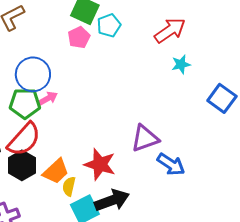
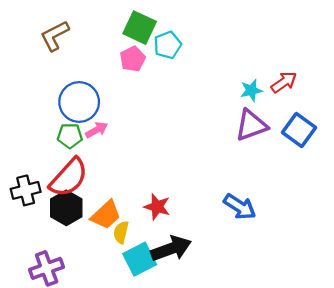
red arrow: (170, 30) -> (284, 82), moved, size x0.7
green pentagon: (25, 103) -> (70, 136), size x0.7
purple triangle: (145, 138) -> (251, 125), moved
red star: (100, 164) -> (157, 207), size x0.7

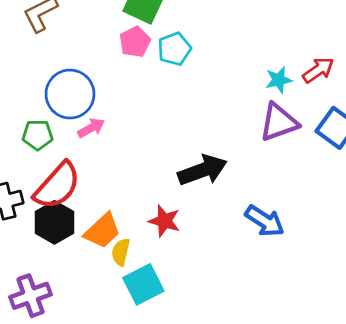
cyan pentagon: (168, 45) -> (174, 49), moved
green pentagon: (70, 136) -> (38, 135), moved
black arrow: (171, 249) -> (203, 170), moved

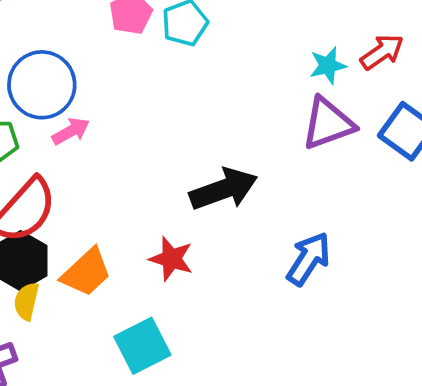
blue arrow: (265, 221) -> (309, 259), turned -90
yellow semicircle: (121, 252) -> (26, 301), moved

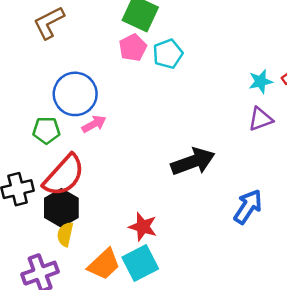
purple triangle: (328, 123) -> (261, 119), size x0.7
red star: (171, 259) -> (143, 227), moved
orange trapezoid: (86, 272) -> (104, 264), moved

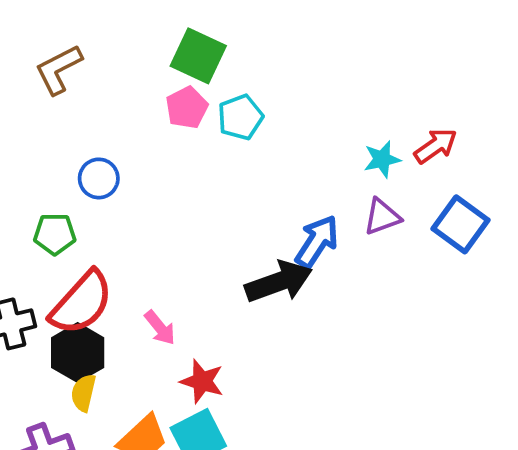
blue circle: (75, 94) -> (99, 178), size x0.6
pink arrow: (94, 124) -> (160, 328), moved, turned 80
blue arrow: (248, 207) -> (317, 242), moved

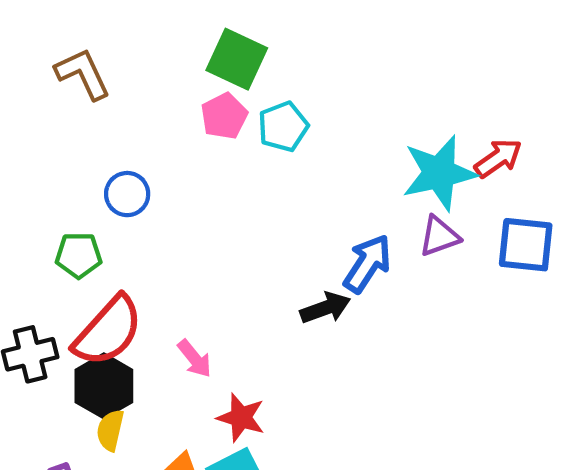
brown L-shape: (59, 69) -> (83, 74), turned 92
cyan star: (382, 159) -> (439, 173), size x1.8
blue square: (460, 224) -> (526, 245), turned -30
black arrow: (279, 282) -> (325, 308), size x0.7

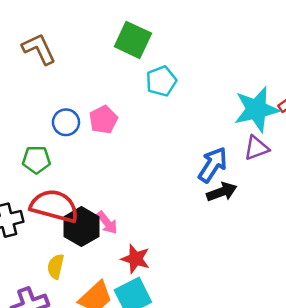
pink pentagon: (224, 116) -> (103, 120), moved
black arrow: (325, 308) -> (222, 192), moved
red semicircle: (108, 331) -> (54, 206), turned -117
black hexagon: (104, 386) -> (81, 227), moved

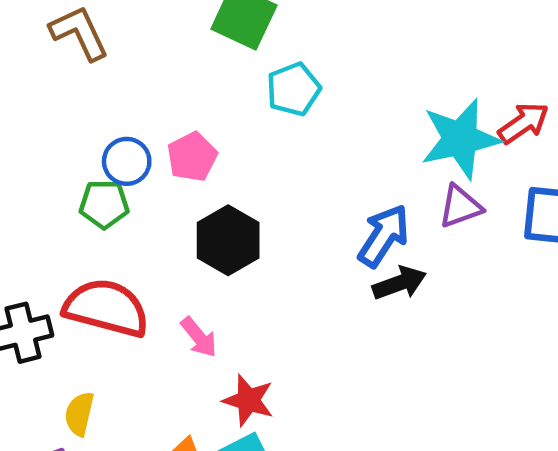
green pentagon: (36, 160) -> (104, 204), moved
black hexagon: (81, 227) -> (228, 240), moved
yellow semicircle: (56, 266) -> (79, 414), moved

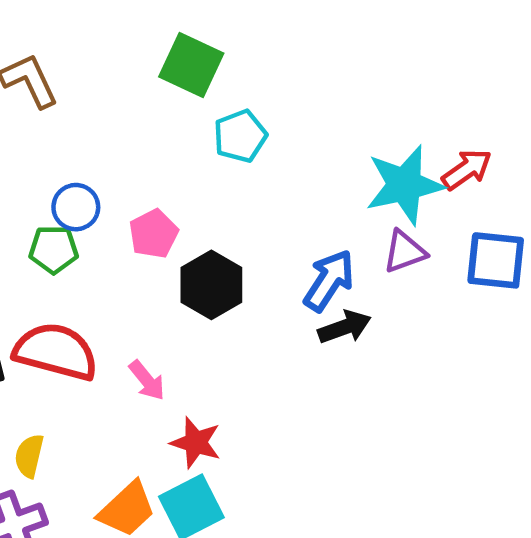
pink pentagon: (192, 157) -> (154, 234), moved
black hexagon: (228, 240) -> (211, 285), moved

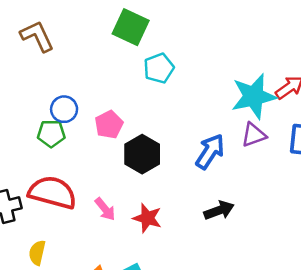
black arrow: (345, 327) -> (219, 210), moved
red star: (196, 443) -> (147, 218), moved

